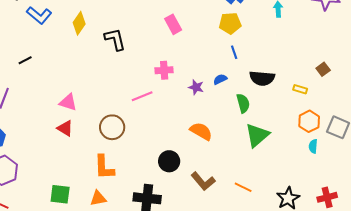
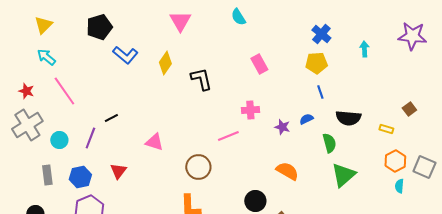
black line: (25, 60) -> (111, 118), moved
red triangle: (65, 128) -> (118, 171), moved, turned 36

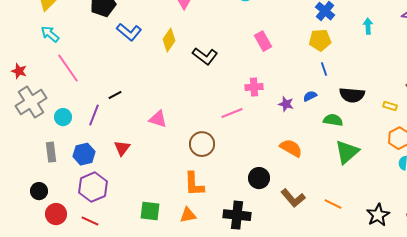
black L-shape: (201, 79) -> (205, 56), turned 140
red star: (26, 91) -> (19, 71), moved
green semicircle: (329, 143) -> (333, 120), turned -66

